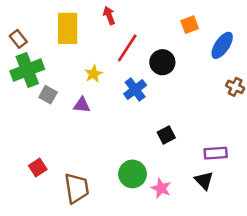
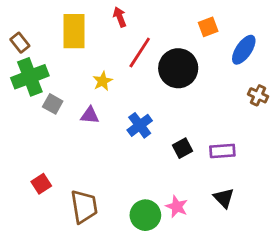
black circle: (162, 62) -> (178, 68), size x1.4
blue cross: (135, 90) -> (140, 125), moved
purple rectangle: (216, 153) -> (222, 151), moved
green circle: (133, 174) -> (145, 215), moved

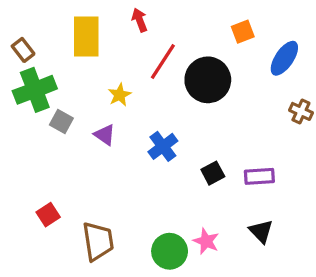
purple triangle: (90, 115) -> (105, 135), turned 30

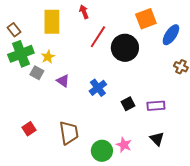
orange square: (243, 32) -> (146, 19), size x1.5
yellow star: (120, 95) -> (48, 57), moved
brown trapezoid: (98, 241) -> (69, 133), moved

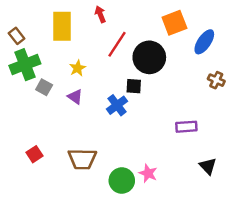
yellow star: (48, 57) -> (78, 68), moved
black square: (128, 104) -> (134, 86), moved, turned 32
brown trapezoid: (69, 133) -> (82, 159), turned 100
black triangle: (157, 139) -> (208, 166), moved

